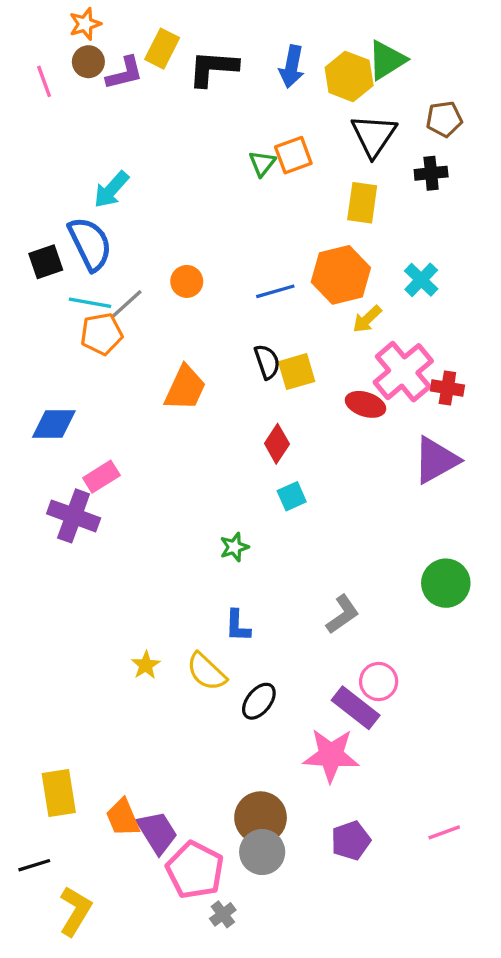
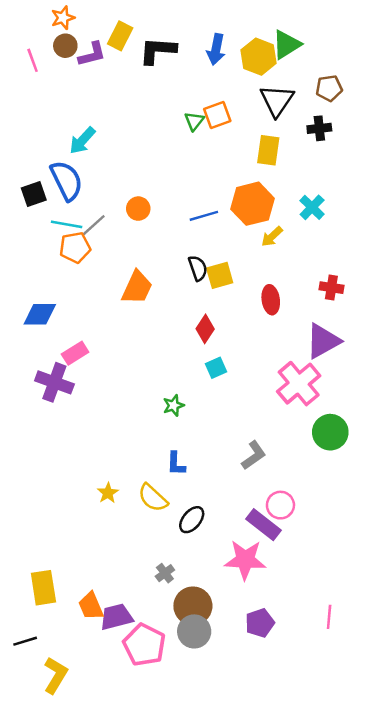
pink cross: (403, 372) -> (299, 384), moved
red ellipse: (365, 404) -> (271, 300), turned 64
purple trapezoid: (157, 832) -> (116, 617), turned -72
pink line: (444, 832) -> (329, 617), turned -65
gray cross: (223, 914) -> (165, 573), moved

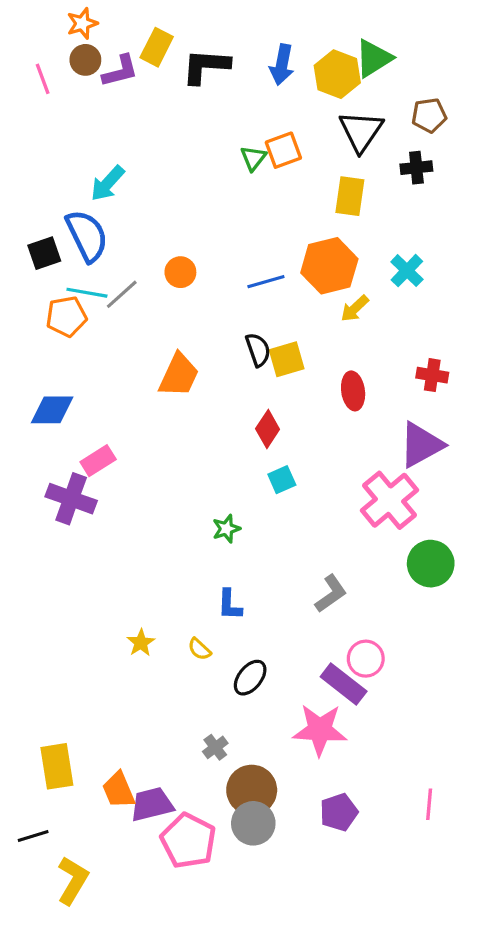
orange pentagon: (75, 247) -> (66, 316), moved
yellow semicircle: (153, 498) -> (199, 649), size x0.6

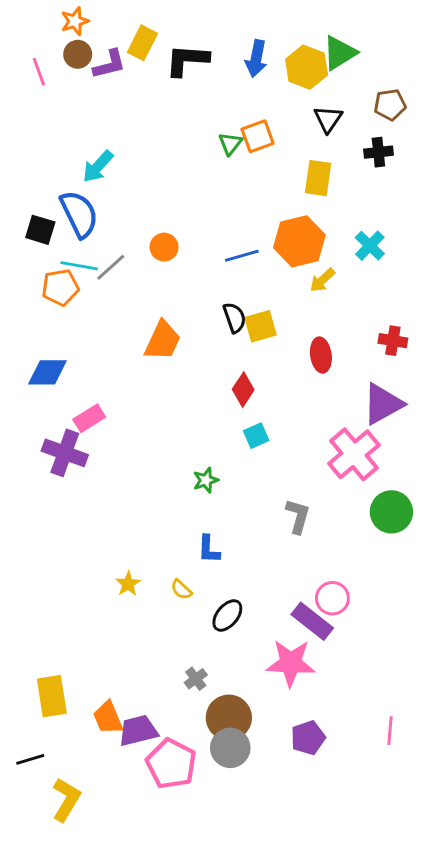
black triangle: (361, 131) -> (328, 119), size x0.7
black square: (44, 253) -> (40, 230), turned 36
gray L-shape: (331, 594) -> (298, 516), moved, turned -39

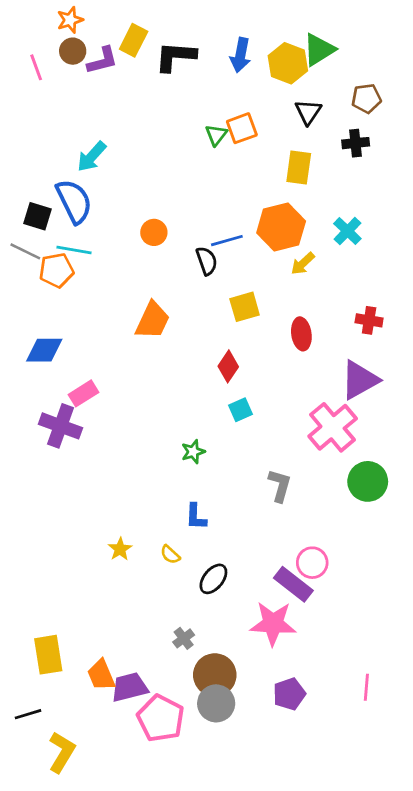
gray line: (111, 267) -> (25, 251), moved, turned 68
black semicircle: (235, 318) -> (207, 261), moved

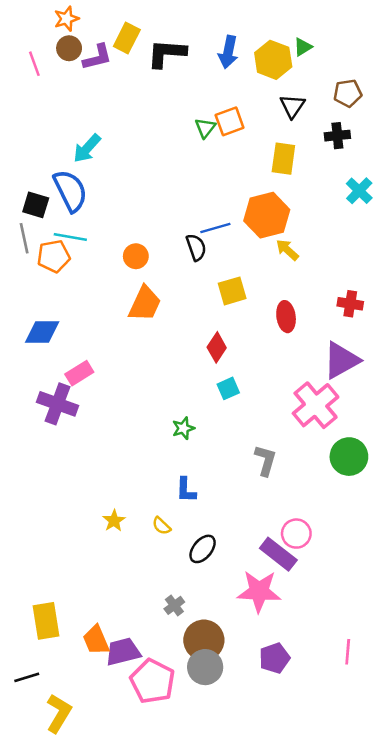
green triangle: (319, 50) -> (303, 47), size x0.6
cyan cross: (347, 231) -> (359, 191), moved
orange circle: (154, 232) -> (136, 256), moved
gray line: (25, 251) -> (24, 238), turned 52
yellow arrow: (303, 264) -> (287, 250), turned 85

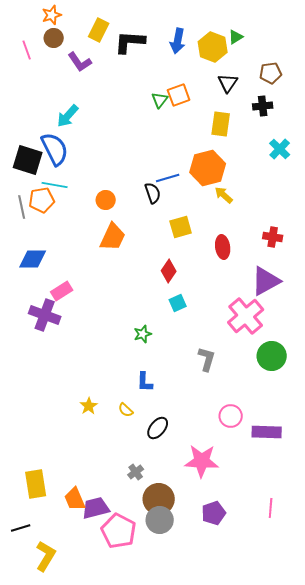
purple L-shape: (97, 57) -> (80, 62), moved, turned 70
black square: (36, 205) -> (28, 160), size x1.4
gray line: (24, 238) -> (22, 207), moved
purple rectangle: (278, 554) -> (267, 432), moved, turned -36

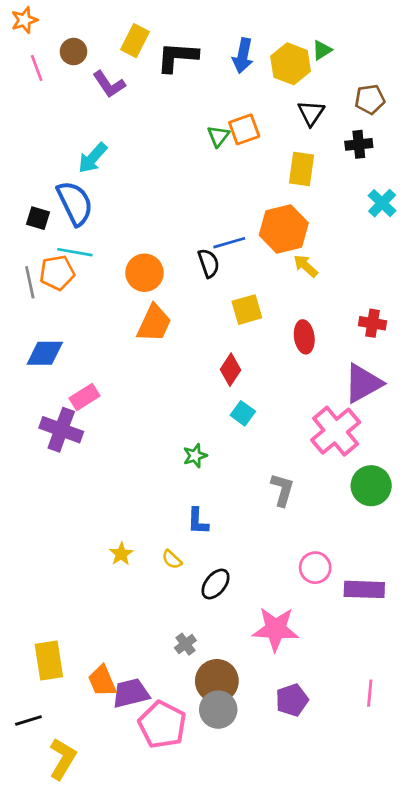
orange star: (52, 15) -> (24, 20), moved
black square: (28, 160) -> (38, 218), size x0.6
orange circle: (106, 200) -> (144, 273), size x1.4
cyan square: (178, 303) -> (243, 413), turned -30

